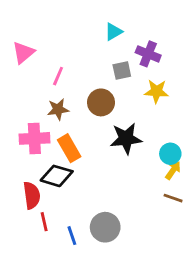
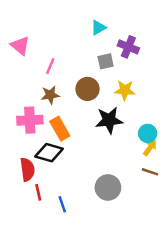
pink triangle: (23, 53) -> (20, 46), turned -40
yellow star: (156, 91) -> (125, 90), moved
gray circle: (105, 227) -> (108, 187), moved

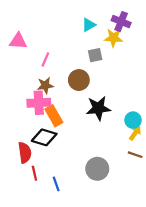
pink triangle: (20, 46) -> (18, 41), turned -36
purple cross: (128, 47) -> (121, 22), moved
yellow star: (125, 90) -> (114, 38), moved
pink cross: (30, 120) -> (39, 103), moved

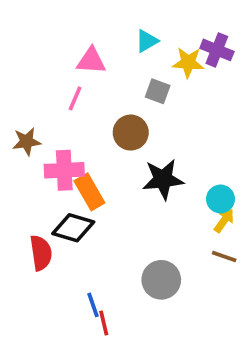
purple cross: (121, 22) -> (217, 50), moved
pink triangle: (18, 41) -> (91, 61), moved
gray square: (95, 55) -> (158, 91), turned 32
brown star: (45, 85) -> (27, 142), moved
red line: (34, 173) -> (104, 323), moved

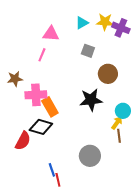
yellow star: (188, 63) -> (105, 22), moved
brown circle: (131, 133) -> (108, 74), moved
yellow arrow: (224, 221) -> (117, 123), moved
red semicircle: (41, 253) -> (23, 141), turned 36
brown line: (224, 256) -> (119, 136), moved, turned 64

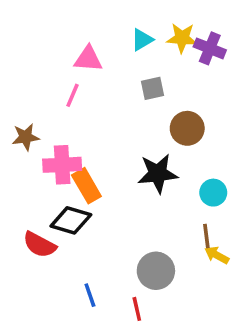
gray square: (88, 51) -> (152, 88), turned -32
yellow arrow: (117, 123) -> (217, 255), moved, turned -96
red semicircle: (23, 141) -> (40, 245), turned 90
red line: (58, 180) -> (137, 309), moved

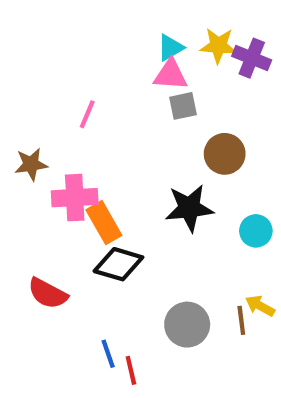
pink triangle: (88, 59) -> (171, 75), moved
black diamond: (71, 220) -> (118, 264), moved
brown line: (206, 236) -> (241, 320), moved
red line: (137, 309) -> (131, 370), moved

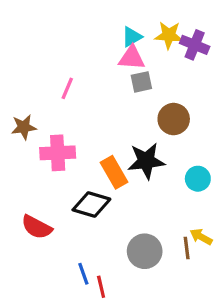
orange rectangle: (104, 223) -> (114, 172), moved

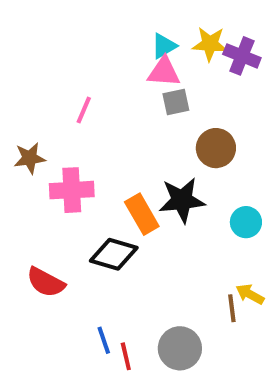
gray circle: (145, 251) -> (180, 348), moved

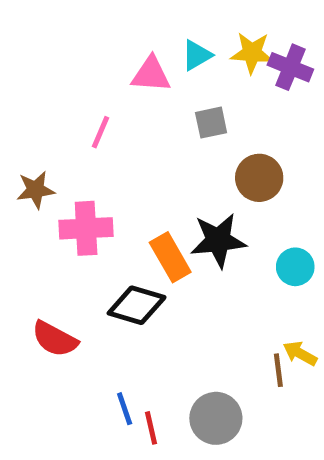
pink triangle: (164, 72) -> (151, 74), moved

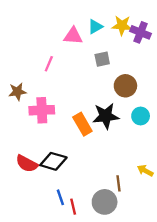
cyan circle: (295, 267) -> (141, 116), moved
black diamond: (137, 305) -> (53, 161), moved
brown line: (278, 370) -> (118, 183), moved

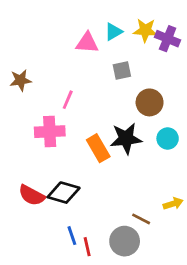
pink line: (49, 64) -> (68, 100), moved
brown star: (17, 92) -> (21, 80), moved
yellow arrow: (145, 171) -> (173, 204), turned 133
brown line: (118, 183) -> (141, 219), turned -56

